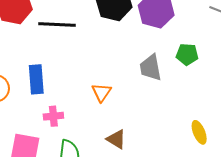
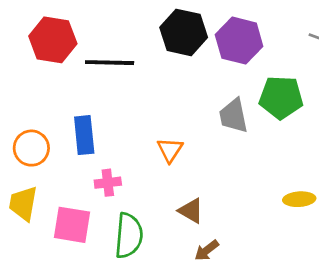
green pentagon: (187, 54) -> (281, 97), size x1.5
yellow ellipse: (199, 132) -> (299, 199), turned -70

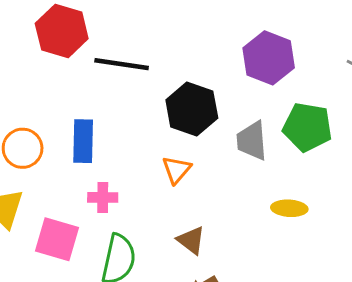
black hexagon: (184, 32) -> (192, 109), moved
yellow ellipse: (299, 199) -> (289, 208), moved

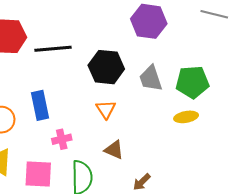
green pentagon: (307, 127) -> (192, 82), moved
brown triangle: (191, 240) -> (114, 150), moved

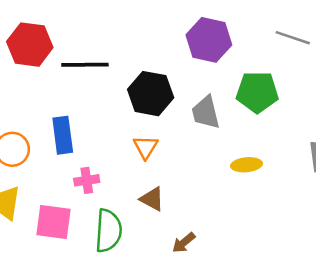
green pentagon: (192, 82) -> (257, 92), moved

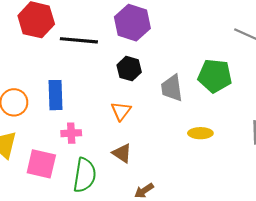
purple hexagon: (209, 40) -> (132, 23), moved
black hexagon: (151, 94) -> (129, 69), size x0.7

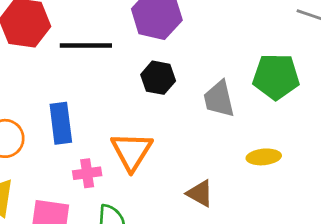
orange triangle: (121, 111) -> (132, 151), moved, size x1.5
brown triangle: (122, 153) -> (200, 193), moved

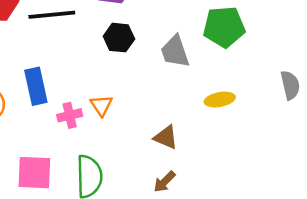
orange triangle: (132, 151) -> (101, 105), size x0.6
pink cross: (87, 173) -> (70, 115), moved

